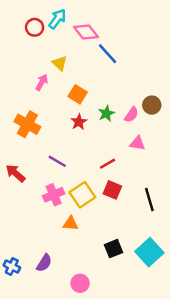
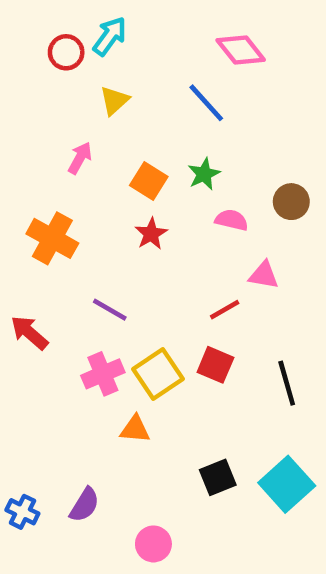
pink diamond: (86, 32) -> (241, 50), moved
yellow triangle: (60, 63) -> (114, 101), moved, turned 35
green star: (106, 113) -> (204, 174), moved
pink semicircle: (131, 115) -> (232, 220), moved, turned -112
red line: (108, 164) -> (225, 310), moved

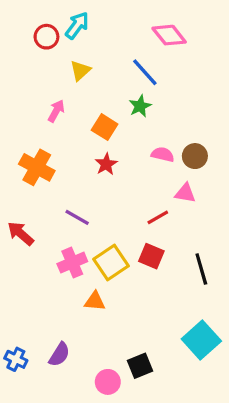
green star: (204, 174) -> (140, 106), moved
brown circle: (291, 202) -> (195, 156), moved
black square: (218, 477) -> (140, 366), moved

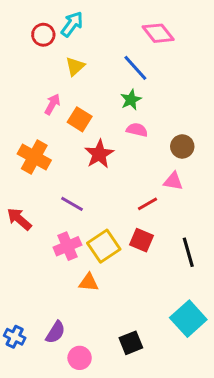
orange square: (105, 127) -> (80, 119), moved
pink semicircle: (163, 154) -> (137, 130), moved
red star: (106, 164) -> (99, 154), size x1.4
pink circle: (108, 382) -> (80, 358), moved

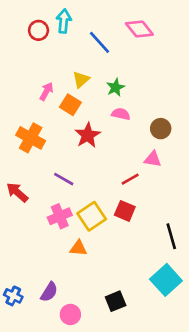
cyan arrow: (72, 24) -> (64, 21), turned -30
yellow triangle: (75, 66) -> (81, 79), moved
blue line: (135, 68) -> (100, 42), moved
black line: (188, 252) -> (171, 236), moved

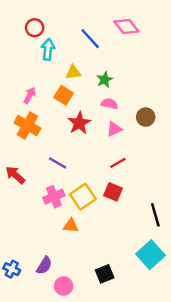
cyan arrow: (64, 21) -> (48, 49), moved
yellow triangle: (81, 79) -> (73, 72), turned 35
pink arrow: (46, 91) -> (30, 95), moved
pink triangle: (153, 159) -> (114, 129), moved, turned -35

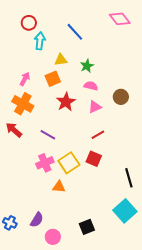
pink diamond: (126, 26) -> (120, 19), moved
orange square: (64, 95) -> (53, 79), turned 35
red arrow: (15, 175) -> (14, 130), moved

